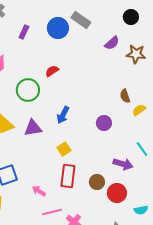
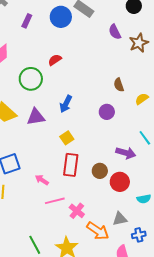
purple semicircle: (112, 43) -> (115, 32), turned 105
brown star: (136, 54) -> (139, 43), turned -30
brown semicircle: (125, 96) -> (119, 85), moved

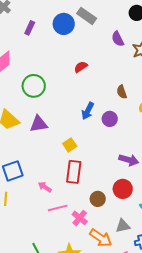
red semicircle: (55, 60) -> (81, 67), moved
blue arrow: (66, 104) -> (88, 111), moved
brown circle: (100, 171) -> (98, 199), moved

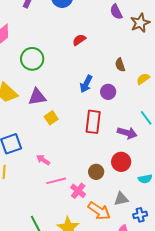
yellow square: (70, 145) -> (51, 118), moved
red rectangle: (74, 172) -> (93, 122), moved

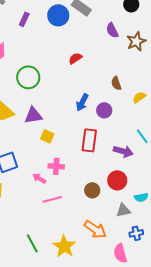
yellow square: (51, 118) -> (47, 136), turned -32
pink cross: (78, 191) -> (56, 166), moved, turned -35
gray triangle: (121, 199) -> (123, 210), moved

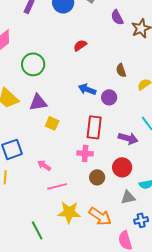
blue arrow: (82, 102) -> (87, 89), turned 84
pink cross: (56, 166) -> (85, 153), moved
yellow star: (64, 246) -> (69, 212), moved, turned -30

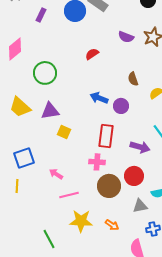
purple semicircle: (117, 17) -> (126, 37), moved, turned -42
brown circle: (97, 177) -> (109, 186), size x1.5
orange arrow: (100, 216) -> (112, 225), size x0.6

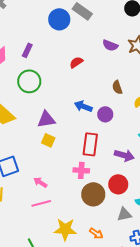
purple rectangle: (41, 15) -> (27, 50), moved
purple triangle: (50, 111) -> (46, 119), moved
pink line: (69, 195) -> (41, 203), moved

